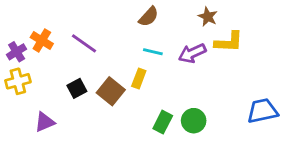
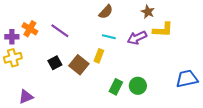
purple cross: (17, 52) -> (12, 37), turned 32
purple triangle: (45, 122) -> (26, 97), moved

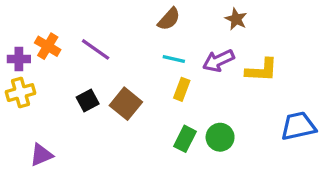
yellow L-shape: (163, 30) -> (262, 70), moved
yellow rectangle: (99, 56) -> (182, 89), moved

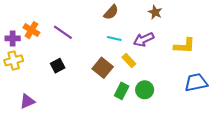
yellow L-shape: (262, 70) -> (184, 46), moved
yellow rectangle: (182, 89) -> (129, 60), moved, turned -64
brown square: (126, 104) -> (103, 68), moved

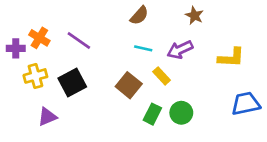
yellow cross: (14, 60) -> (35, 76), moved
black square: (58, 66) -> (72, 83), size x1.5
purple triangle: (27, 101) -> (47, 117), moved

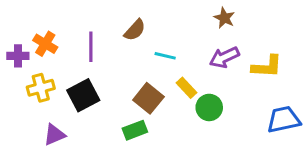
brown semicircle: (139, 16) -> (135, 30), moved
purple line: (79, 40) -> (91, 47), turned 55
purple arrow: (180, 50) -> (224, 57), moved
green circle: (181, 113) -> (209, 107), moved
green rectangle: (152, 114) -> (135, 130), moved, turned 42

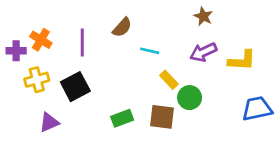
brown square: (148, 98) -> (162, 117), moved, turned -32

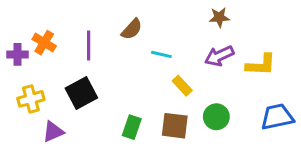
brown star: (203, 16) -> (219, 17), turned -30
yellow cross: (37, 80) -> (31, 99), moved
green circle: (190, 98) -> (216, 117), moved
green rectangle: (122, 118) -> (132, 127), turned -50

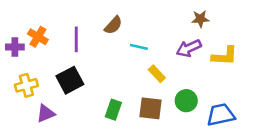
brown star: (219, 17) -> (200, 19), moved
blue trapezoid: (277, 117) -> (221, 115), moved

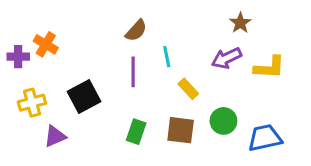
brown star: (200, 19) -> (240, 23), turned -30
purple line: (76, 39) -> (133, 72), moved
cyan line: (139, 47) -> (167, 57), turned 66

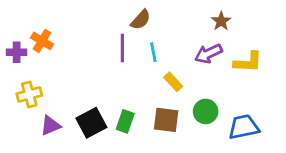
brown semicircle: (136, 31) -> (141, 20), moved
purple line: (133, 72) -> (122, 48), moved
black square: (84, 96) -> (91, 123), moved

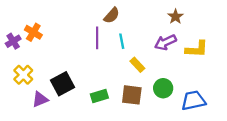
purple cross: (17, 52) -> (13, 41), turned -32
yellow cross: (29, 95) -> (23, 75), turned -30
green rectangle: (125, 121) -> (99, 96), turned 54
black square: (91, 123) -> (62, 84), moved

